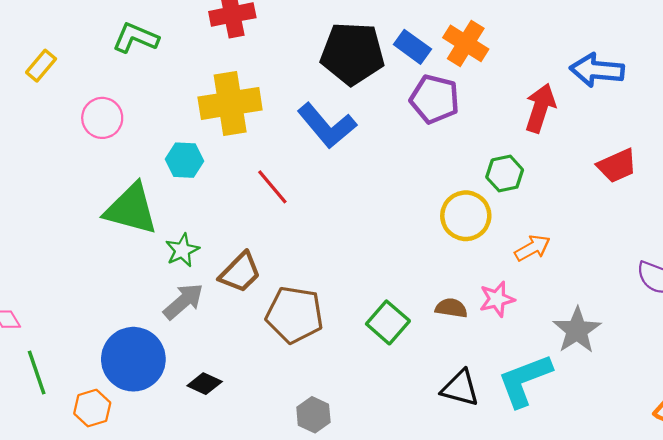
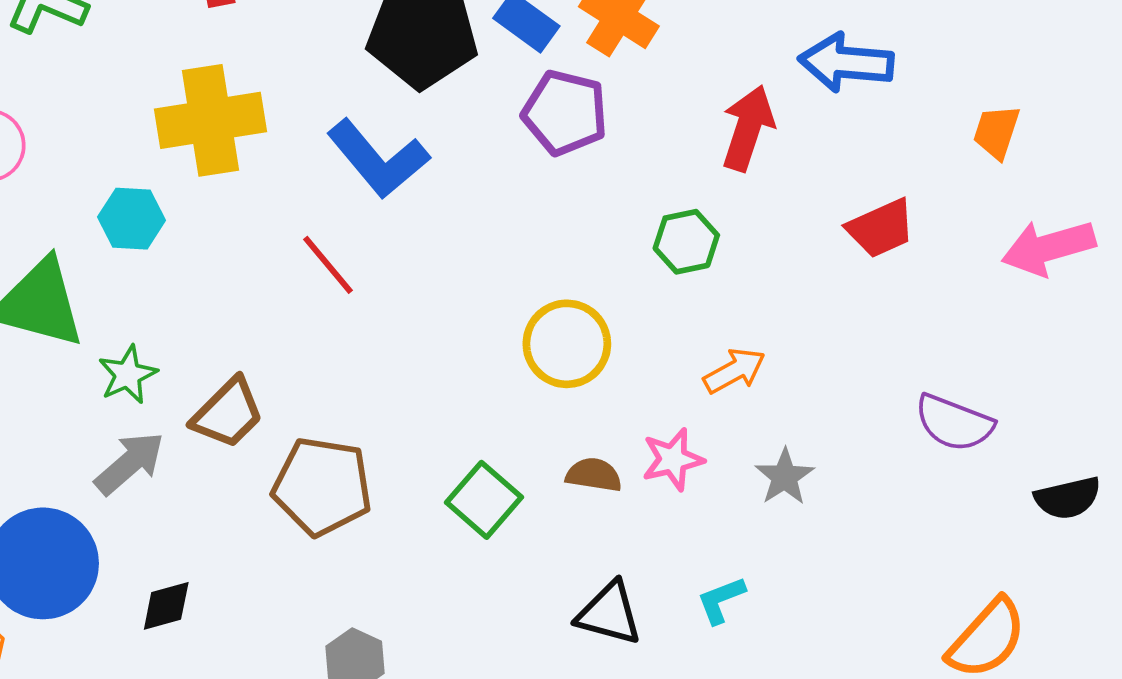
red line: (272, 187) -> (328, 265), moved
yellow circle: (466, 216) -> (567, 344), moved
gray star: (577, 330) -> (785, 477), moved, size x0.7
cyan L-shape: (525, 380) -> (721, 600), size x0.5
black diamond: (205, 384) -> (166, 606), turned -40

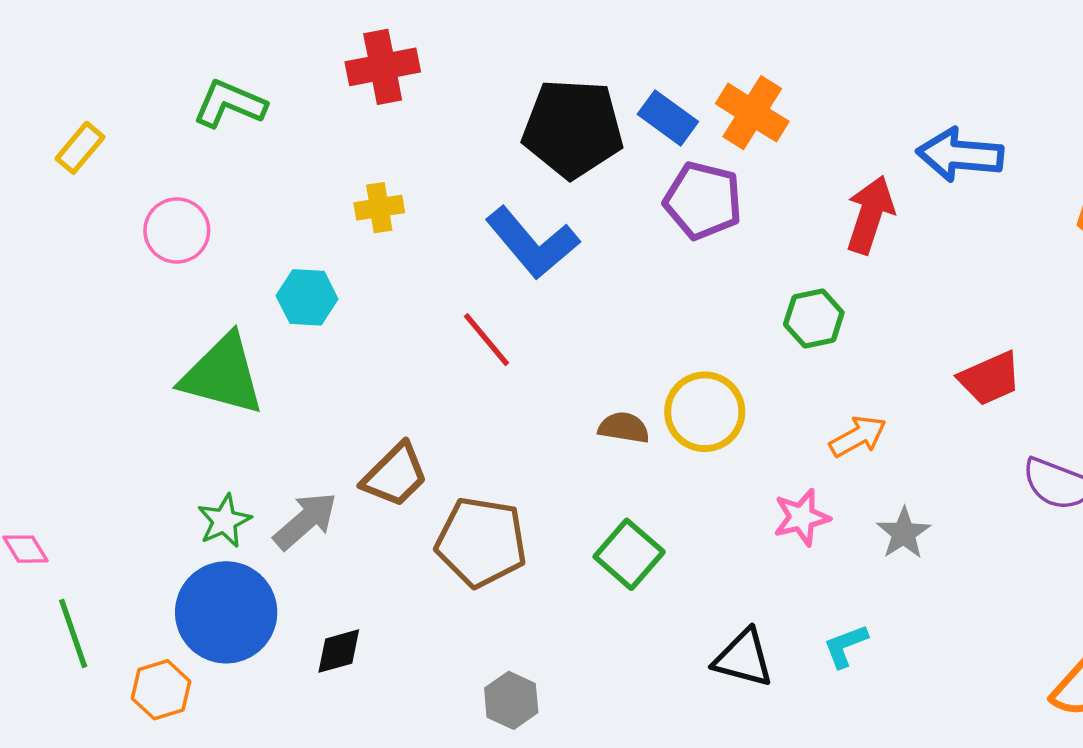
yellow cross: (210, 120) -> (379, 208), size x0.5
red trapezoid: (881, 228) -> (990, 378), moved
green star: (128, 375) -> (224, 521), moved
brown semicircle: (594, 475) -> (624, 428), moved

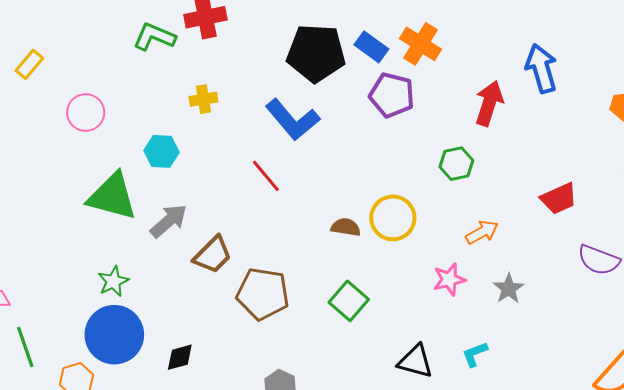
green L-shape: (230, 104) -> (154, 37), moved
blue arrow: (960, 155) -> (541, 68), turned 69
gray arrow: (305, 521) -> (169, 221), moved

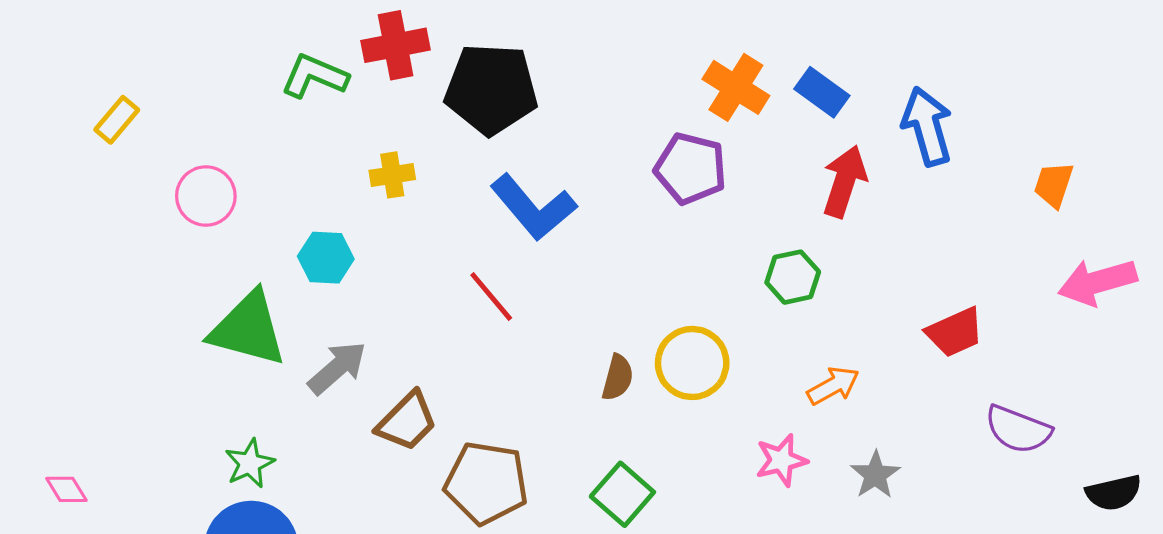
blue rectangle: (371, 47) -> (822, 92), moved
black pentagon: (316, 53) -> (491, 89), moved
brown semicircle: (346, 227) -> (618, 378), turned 96

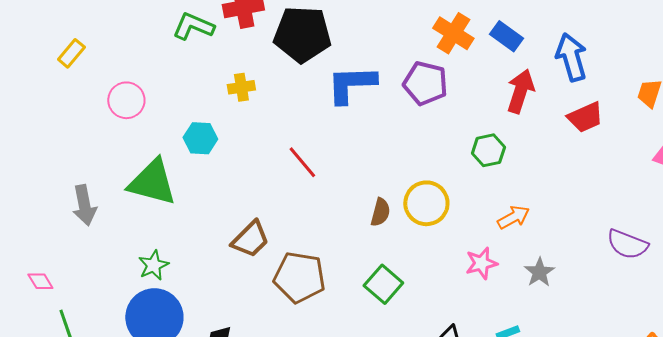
blue L-shape: (533, 207) -> (351, 84), moved, turned 128
red trapezoid: (955, 332) -> (585, 117), moved
gray arrow: (337, 368) -> (84, 205), moved, turned 120

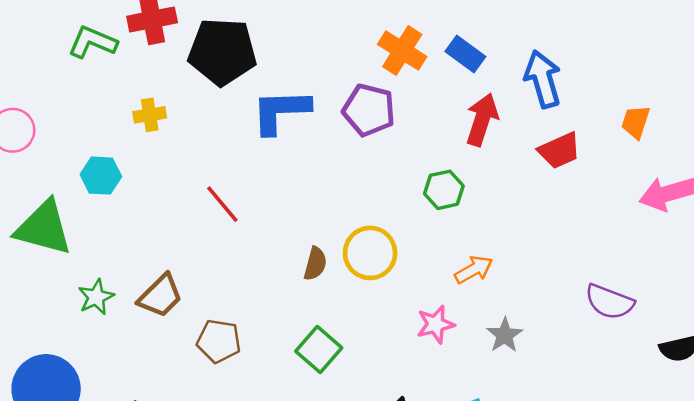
green star: (153, 265) -> (96, 297), moved
brown pentagon: (299, 277) -> (219, 341), size x0.7

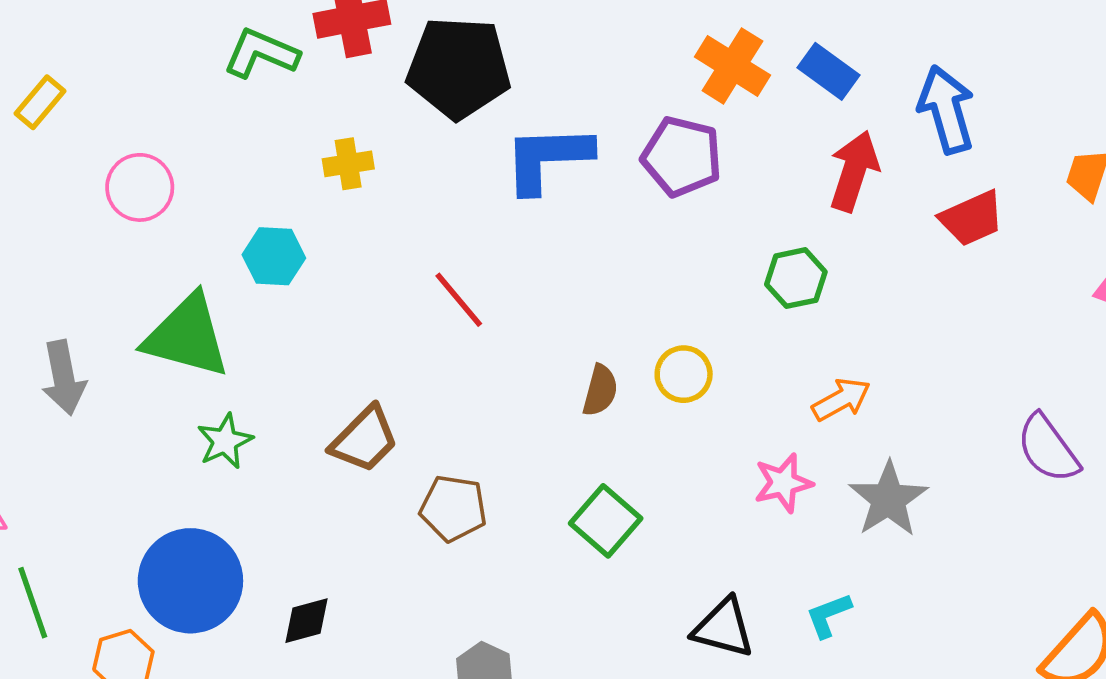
yellow circle: (370, 253) -> (684, 374), size x0.7
green star: (96, 297) -> (225, 441), moved
purple semicircle: (609, 302) -> (1048, 448), turned 33
gray star: (505, 335) -> (888, 499), size x1.4

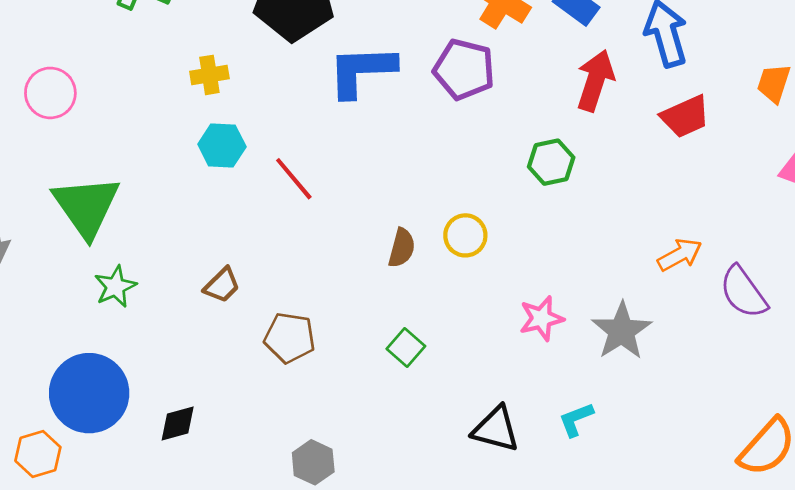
cyan hexagon: (274, 256) -> (222, 146), moved
green triangle: (187, 336) -> (86, 206), turned 40
orange arrow: (841, 400) -> (680, 255), moved
brown trapezoid: (364, 439) -> (222, 285), size x0.7
green square: (606, 521) -> (406, 347), size x0.7

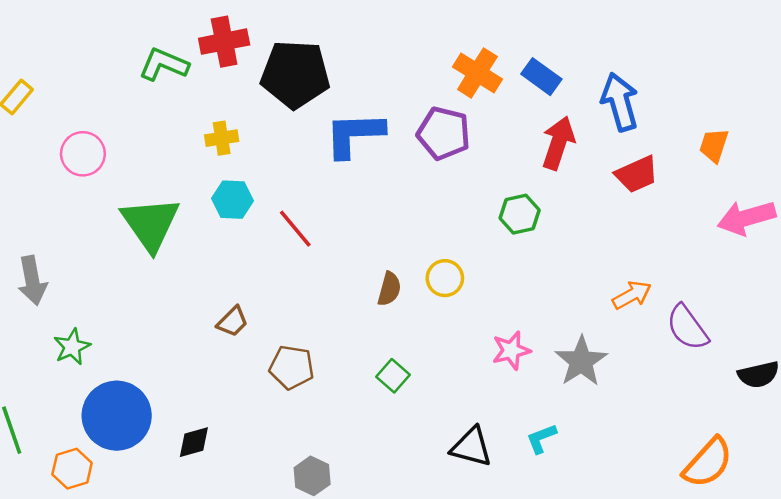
green triangle: (86, 206) -> (150, 224), moved
green star: (115, 287) -> (72, 347), moved

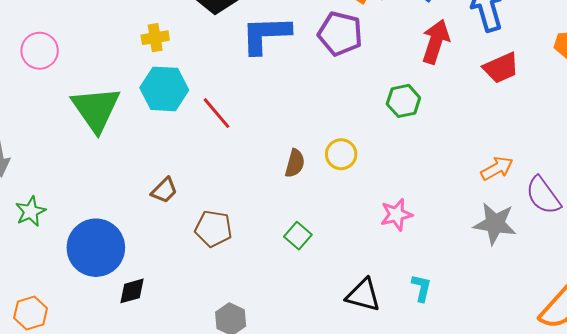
cyan hexagon: (232, 200) -> (164, 89), size x1.4
gray star: (581, 361) -> (495, 224), moved, turned -30
blue circle: (117, 416) -> (96, 248), moved
cyan L-shape: (541, 439) -> (422, 288), turned 124

